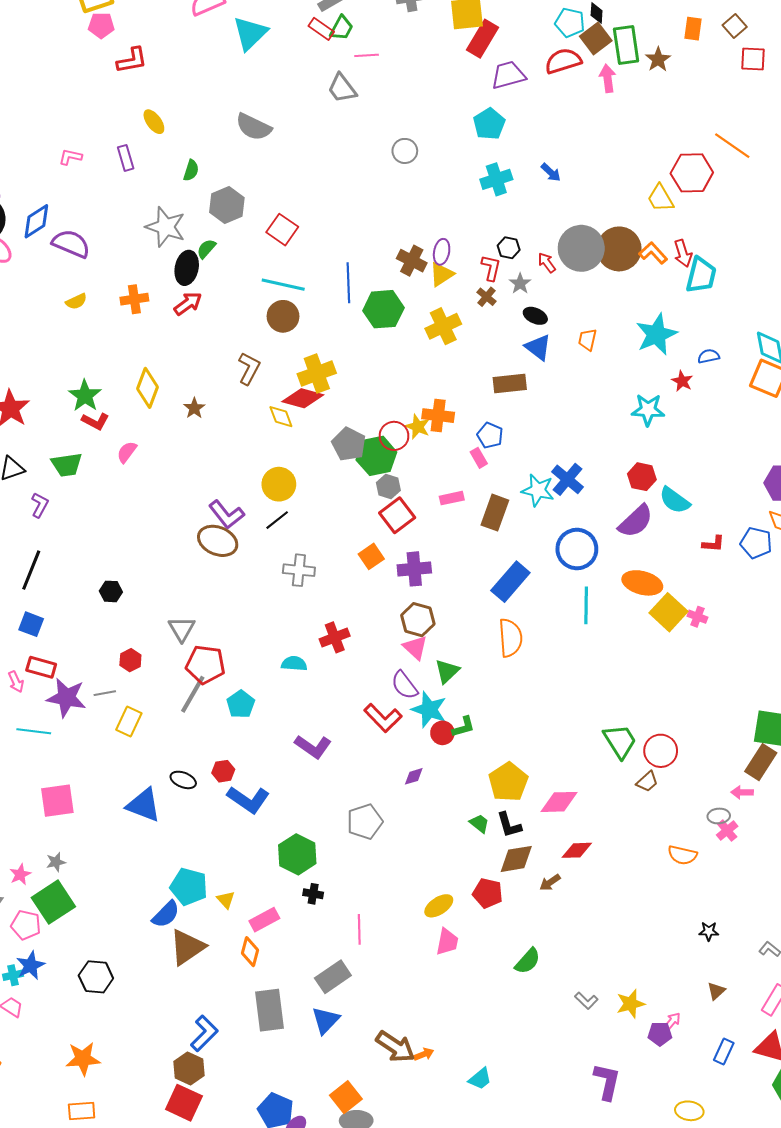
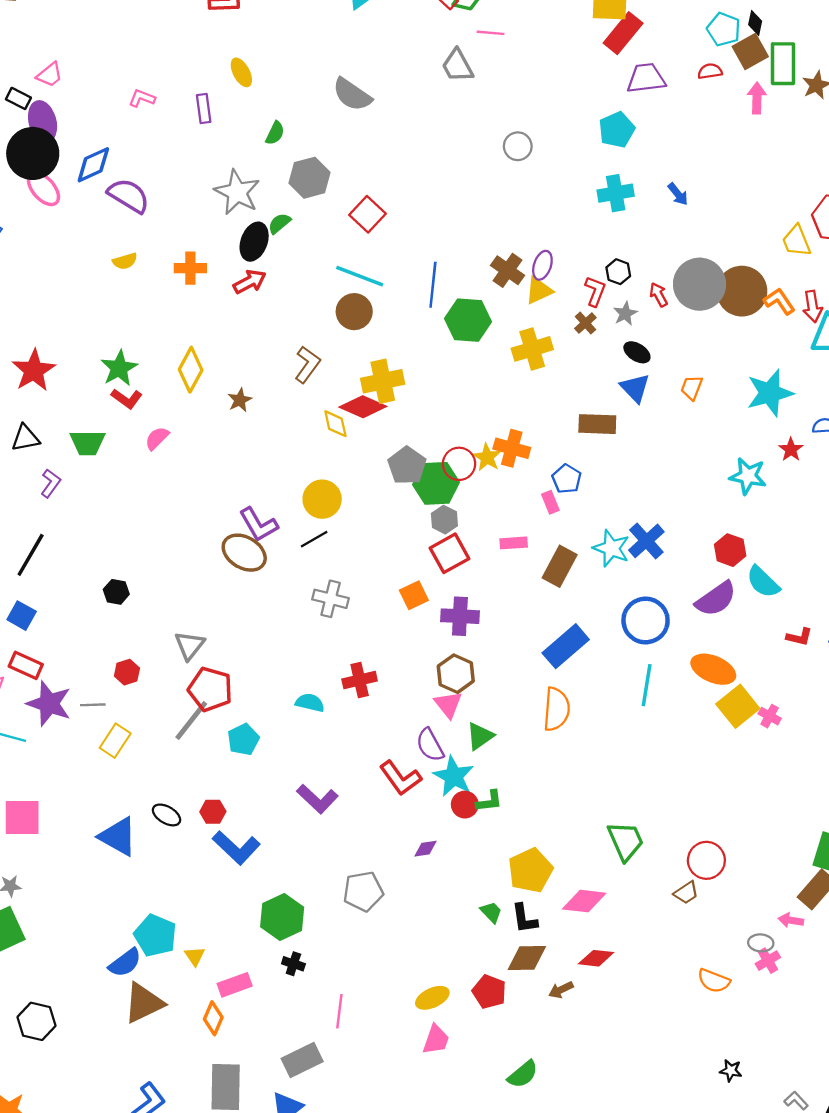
red semicircle: (563, 61) -> (710, 71), size x0.6
green trapezoid: (620, 741) -> (626, 841), moved

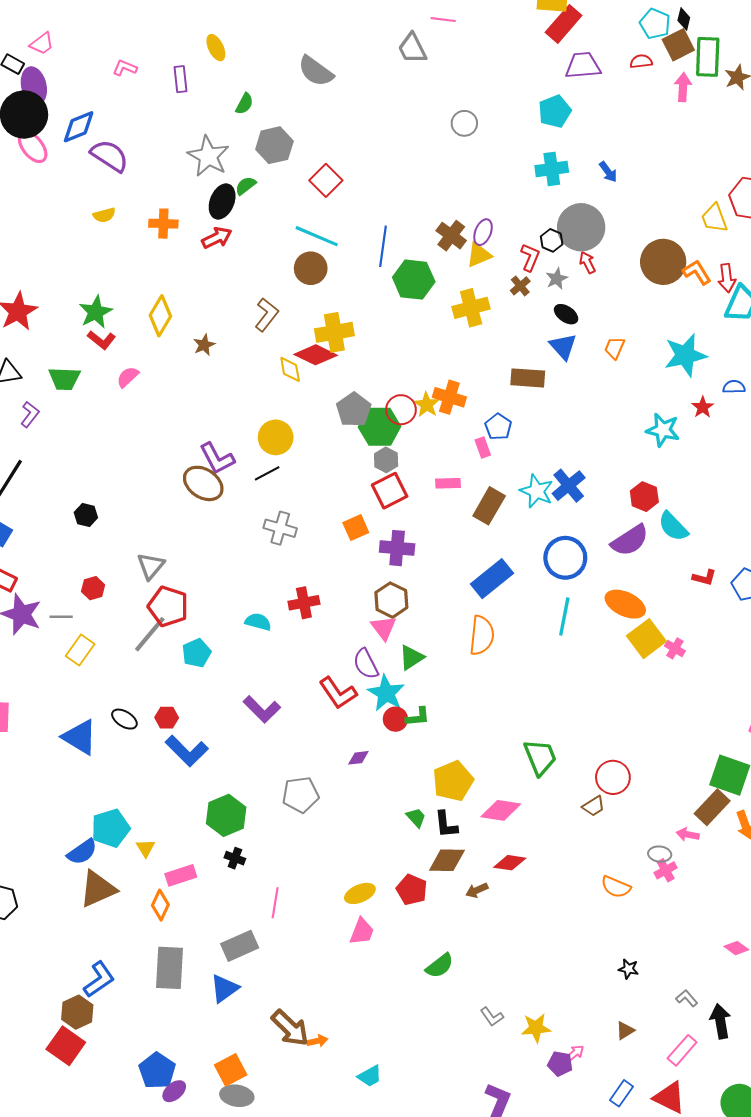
gray circle: (700, 284) -> (581, 227), moved
cyan pentagon: (155, 936) -> (110, 828), turned 30

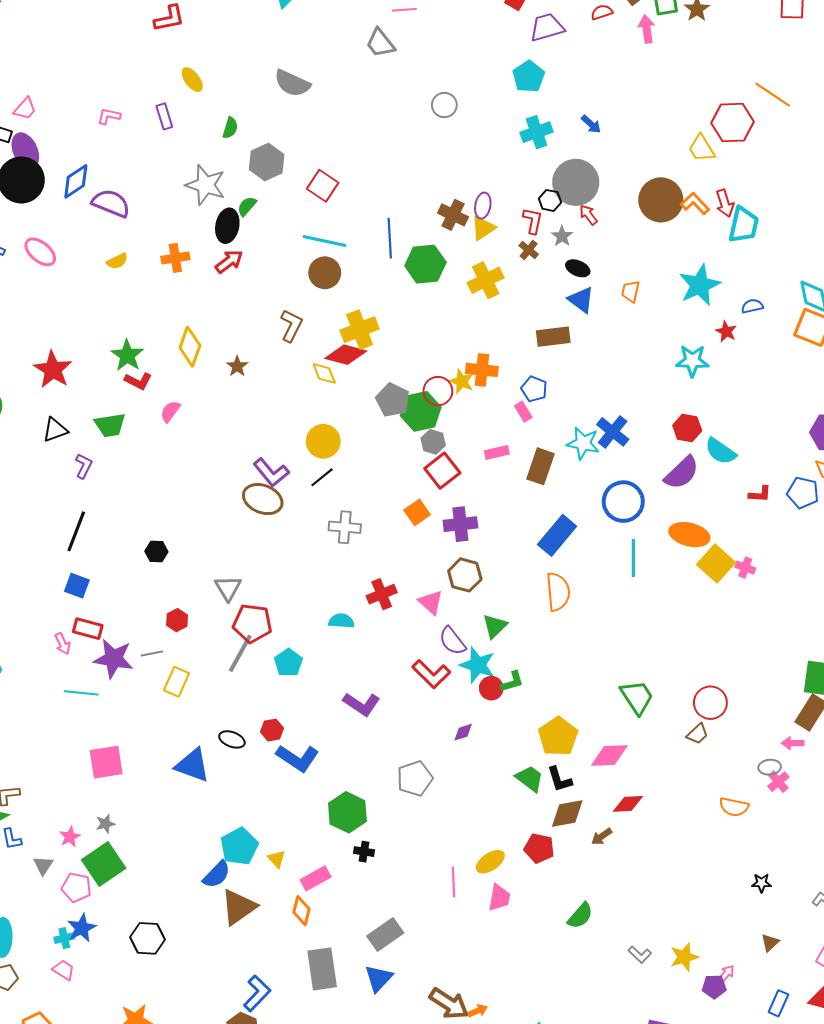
pink ellipse: (33, 147) -> (40, 252), moved
pink triangle: (384, 628) -> (431, 602), moved
green trapezoid: (416, 818) -> (530, 778), size x1.4
pink line: (275, 903) -> (453, 882), moved

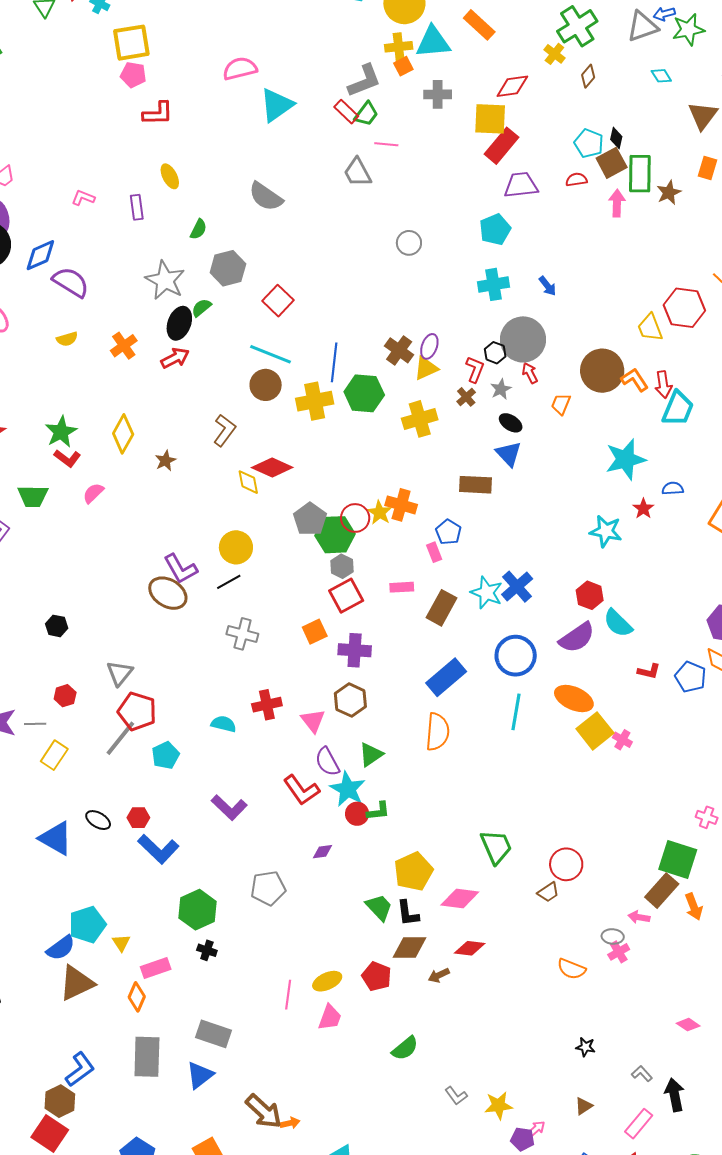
orange cross: (175, 258) -> (124, 346), turned -36
orange trapezoid: (631, 291) -> (561, 404), moved
yellow cross: (360, 330) -> (315, 401), moved
gray rectangle: (385, 935) -> (214, 1034), turned 44

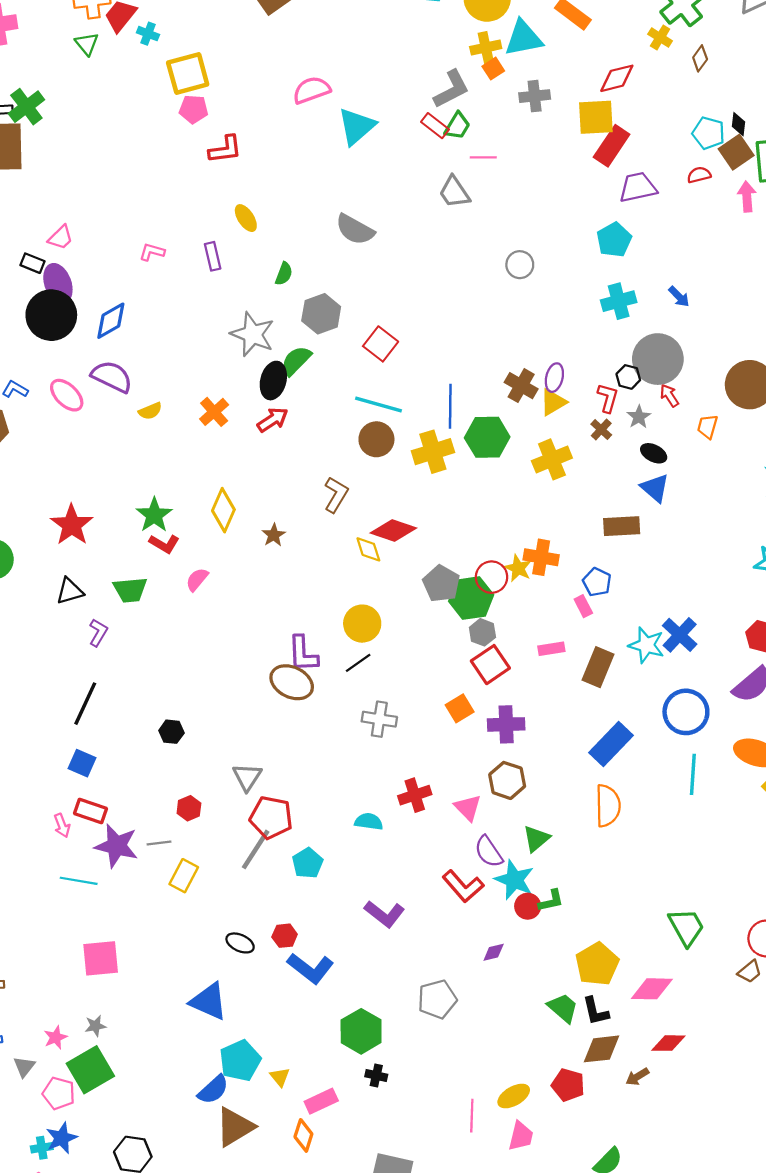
purple semicircle: (71, 282) -> (112, 377), moved
green semicircle: (201, 308) -> (296, 361), size x1.4
purple L-shape: (180, 569) -> (303, 654), turned 33
blue triangle: (56, 838) -> (209, 1001), moved

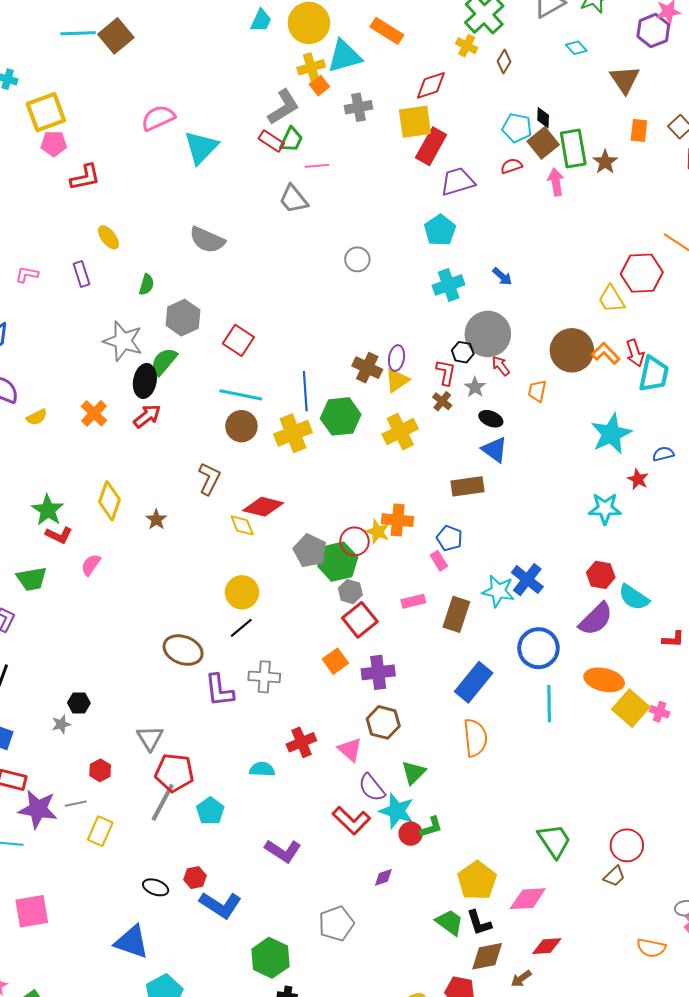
purple L-shape: (303, 654) -> (219, 690), moved
gray star: (95, 1026) -> (61, 724), moved

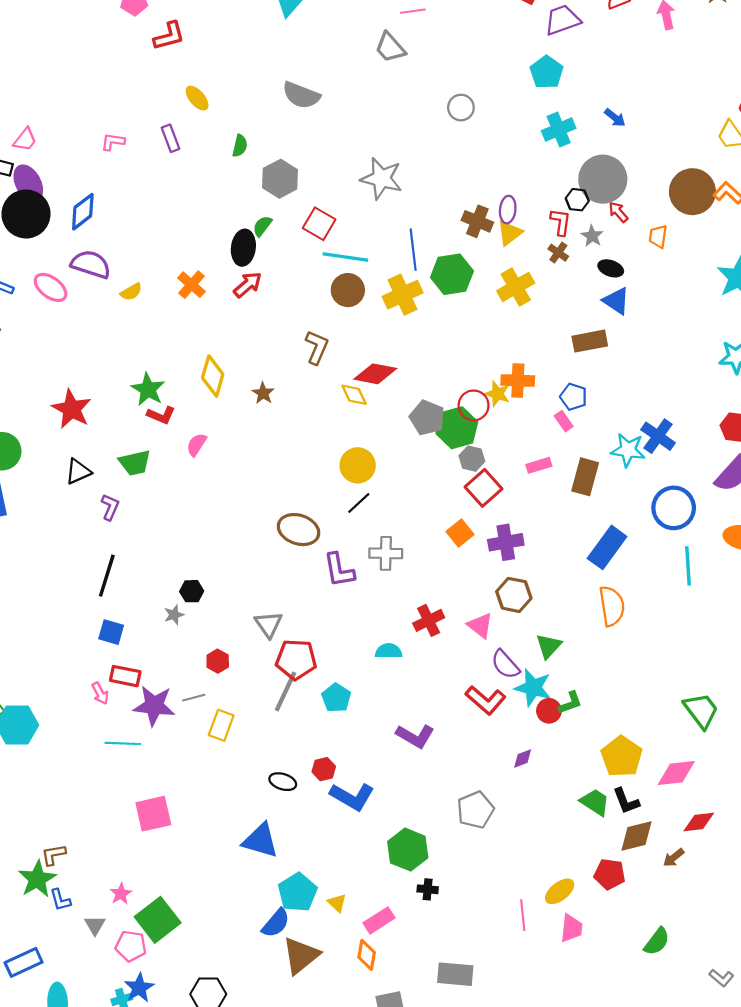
red square: (238, 340) -> (319, 224), moved
gray star: (123, 341) -> (381, 178), moved
green semicircle: (164, 361) -> (262, 226), size x0.7

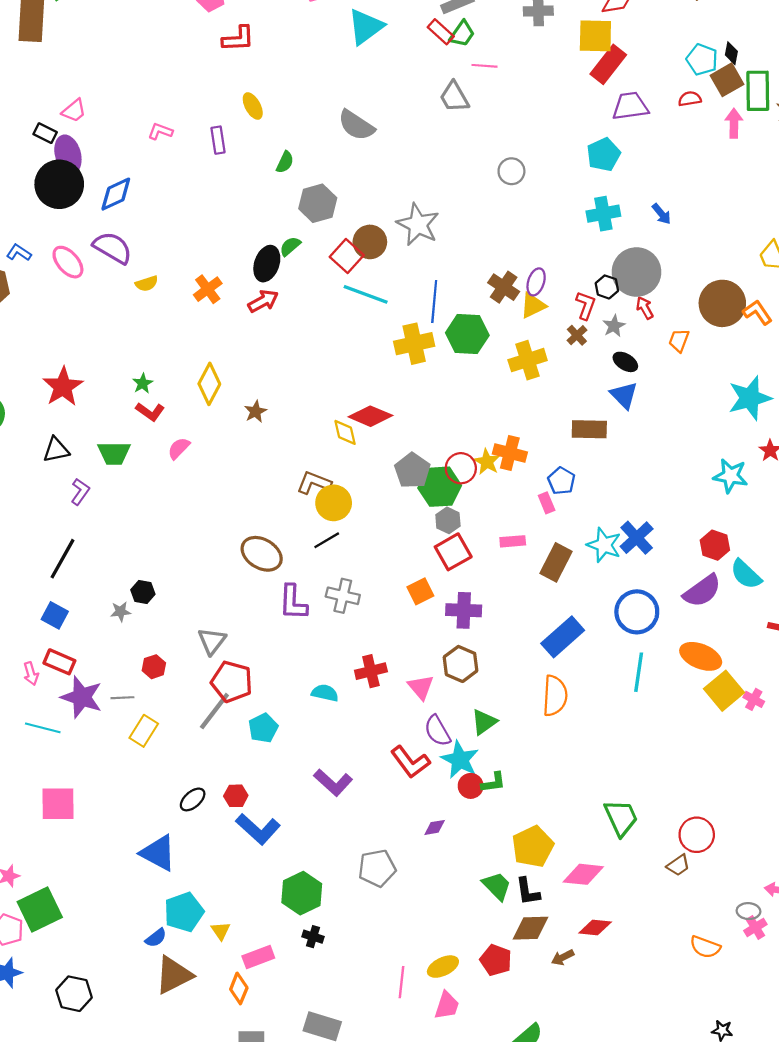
brown circle: (348, 290) -> (370, 242), moved
brown L-shape: (317, 347) -> (314, 483), moved, turned -104
green star: (148, 389) -> (143, 383), size x0.6
black ellipse: (283, 782) -> (193, 799), turned -70
blue semicircle: (276, 923) -> (156, 938), size x0.7

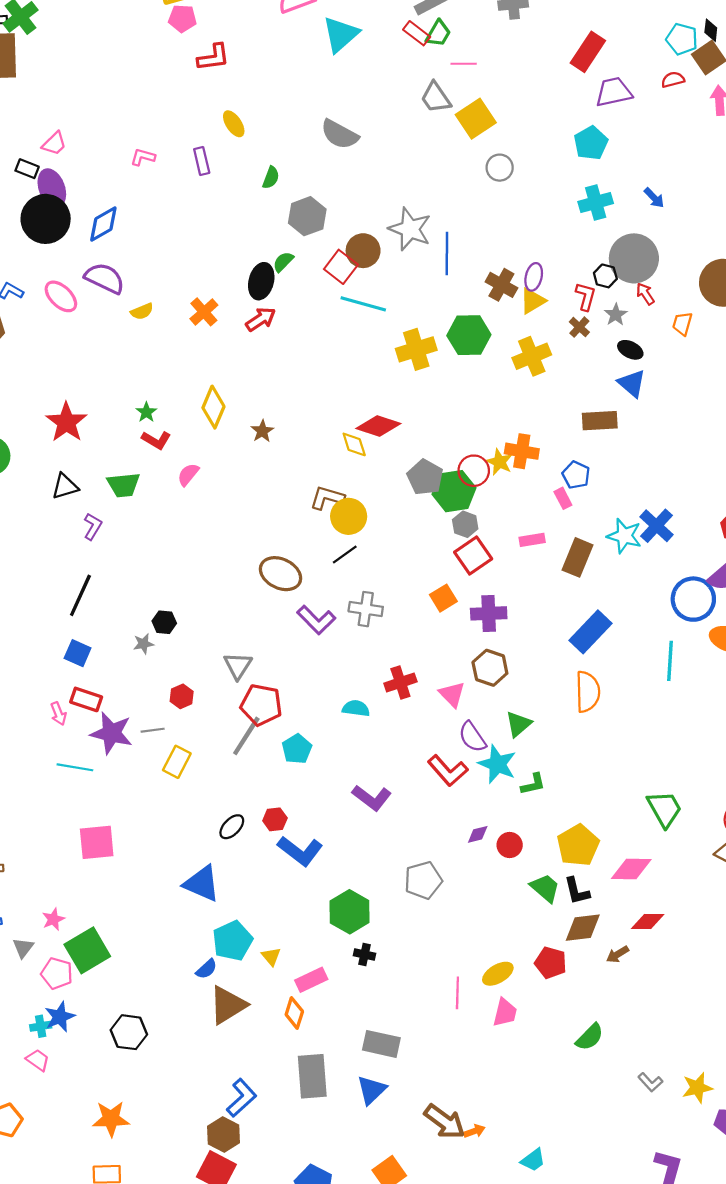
yellow square: (595, 36) -> (476, 119), moved, turned -30
blue line: (434, 302) -> (447, 254), moved
purple L-shape: (293, 602) -> (316, 620), turned -42
blue circle: (637, 612) -> (693, 599), moved
red circle: (471, 786) -> (510, 845), moved

